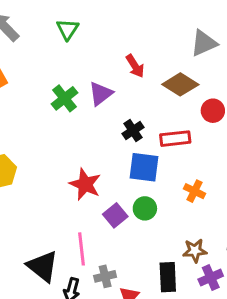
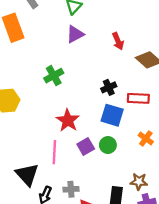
purple triangle: (101, 94) -> (75, 34), moved
green cross: (64, 98) -> (54, 76), moved
pink line: (82, 249) -> (54, 152), moved

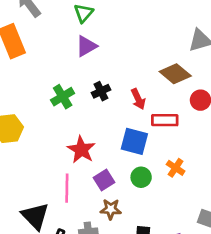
red arrow: (118, 41) -> (138, 99), moved
black cross: (109, 87) -> (101, 91), moved
green circle: (108, 145) -> (141, 177), moved
brown star: (139, 182) -> (111, 209), moved

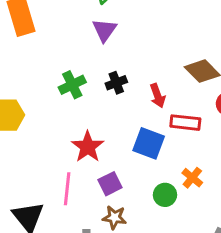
purple triangle: (86, 46) -> (105, 30), turned -30
green circle: (141, 177) -> (165, 195), moved

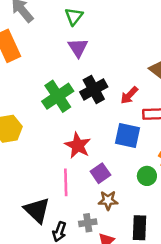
black cross: (116, 83) -> (94, 89), size x1.5
green cross: (72, 85) -> (58, 96), size x1.4
red arrow: (158, 96) -> (129, 95), turned 72

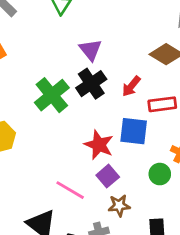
purple triangle: (78, 48) -> (90, 50), moved
red star: (78, 145) -> (99, 145), moved
pink line: (66, 182) -> (70, 190), turned -52

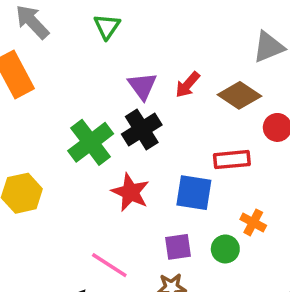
red arrow: (131, 86) -> (188, 85), moved
red star: (99, 145) -> (130, 192), moved
purple square: (108, 176) -> (178, 247), moved, turned 30

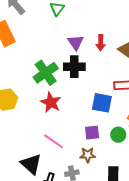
red arrow: (188, 85) -> (101, 43), turned -42
black cross: (142, 129) -> (74, 67), turned 30
red star: (130, 192) -> (51, 102), moved

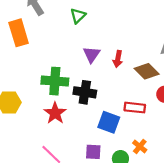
black cross: (74, 67) -> (85, 92), moved
green cross: (46, 73) -> (55, 81), turned 30

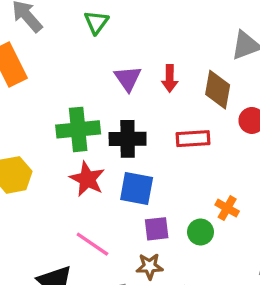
brown diamond: (147, 71) -> (218, 90), turned 65
red rectangle: (135, 108) -> (193, 139), moved
blue square: (109, 122) -> (137, 188), moved

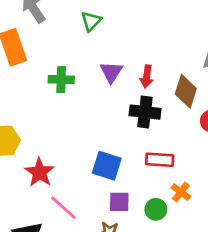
green cross: (78, 129) -> (61, 80), moved, size x0.7
black cross: (128, 139) -> (145, 112), moved
red rectangle: (193, 139) -> (160, 160), moved
red star: (87, 179) -> (40, 172), moved

